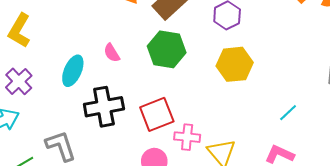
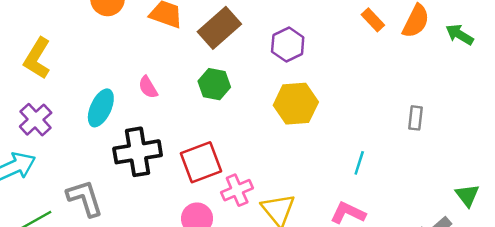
green hexagon: (167, 49) -> (214, 84), size x0.7
cyan line: (288, 113) -> (359, 163), turned -30
pink cross: (187, 137) -> (237, 190), turned -30

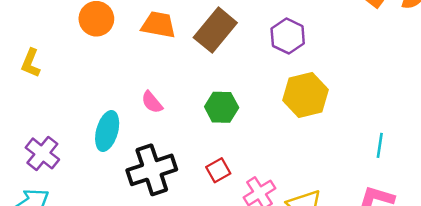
yellow L-shape: (37, 58) -> (31, 63), moved, size x0.7
green hexagon: (214, 84) -> (222, 107), moved
red square: (201, 162) -> (218, 170), size x0.6

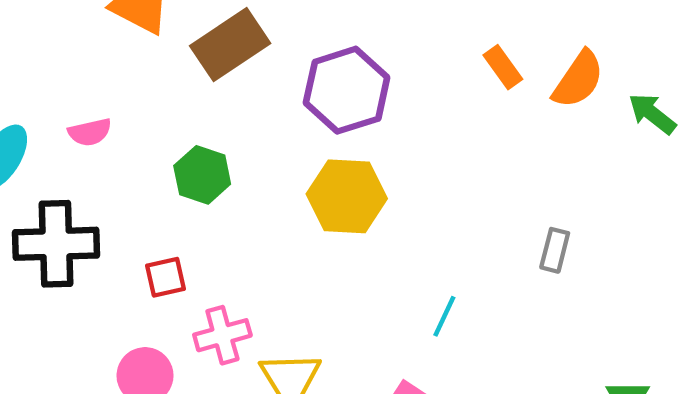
purple hexagon: (288, 36) -> (347, 90), size x1.4
pink semicircle: (152, 102) -> (90, 132), turned -80

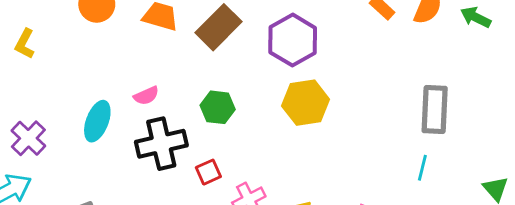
black cross: (56, 244) -> (161, 144), moved
gray rectangle: (555, 250) -> (435, 110), size x1.8
cyan line: (444, 316) -> (422, 168), moved

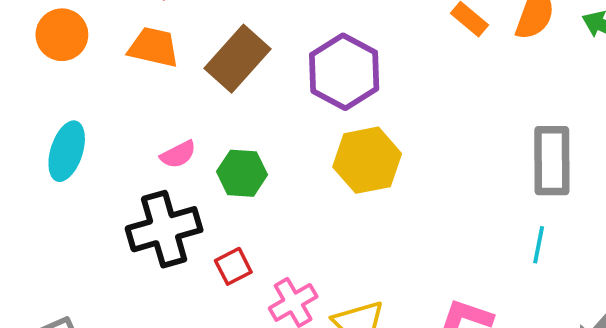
pink semicircle: (146, 96) -> (178, 154), moved
cyan ellipse: (97, 121) -> (67, 151), moved

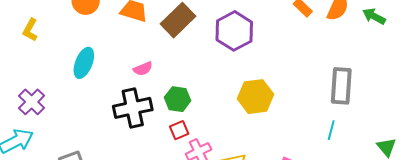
yellow hexagon: (367, 160) -> (256, 97), moved
green hexagon: (242, 173) -> (178, 99), moved
red square: (233, 266) -> (179, 130), moved

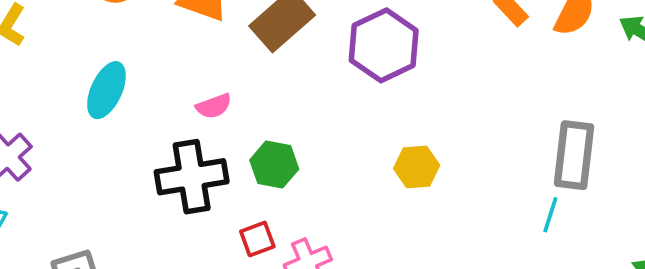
yellow hexagon: (256, 97) -> (417, 167), size x0.7
red square: (179, 130) -> (257, 239), moved
cyan line: (331, 130) -> (550, 215), moved

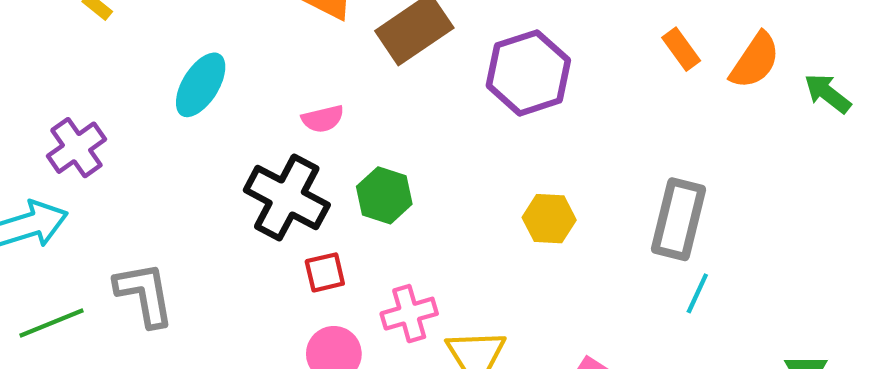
gray rectangle: (574, 155) -> (679, 219), moved
black cross: (192, 177) -> (287, 197), turned 30
red square: (257, 239) -> (325, 272), moved

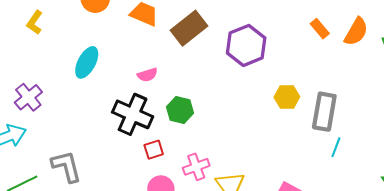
yellow hexagon: (549, 219) -> (287, 97), moved

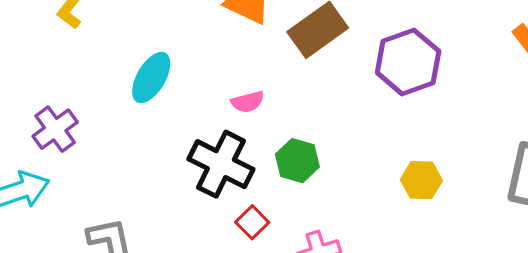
yellow hexagon: (287, 97) -> (421, 180), moved
red square: (154, 150) -> (252, 222), turned -30

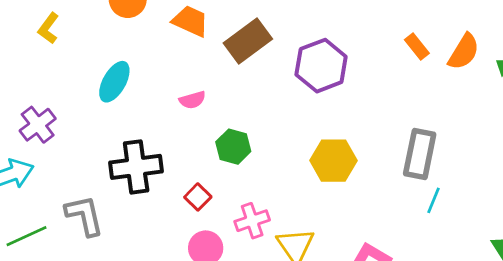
black cross: (221, 164) -> (136, 167), moved, turned -33
yellow hexagon: (421, 180) -> (333, 161), size x1.4

